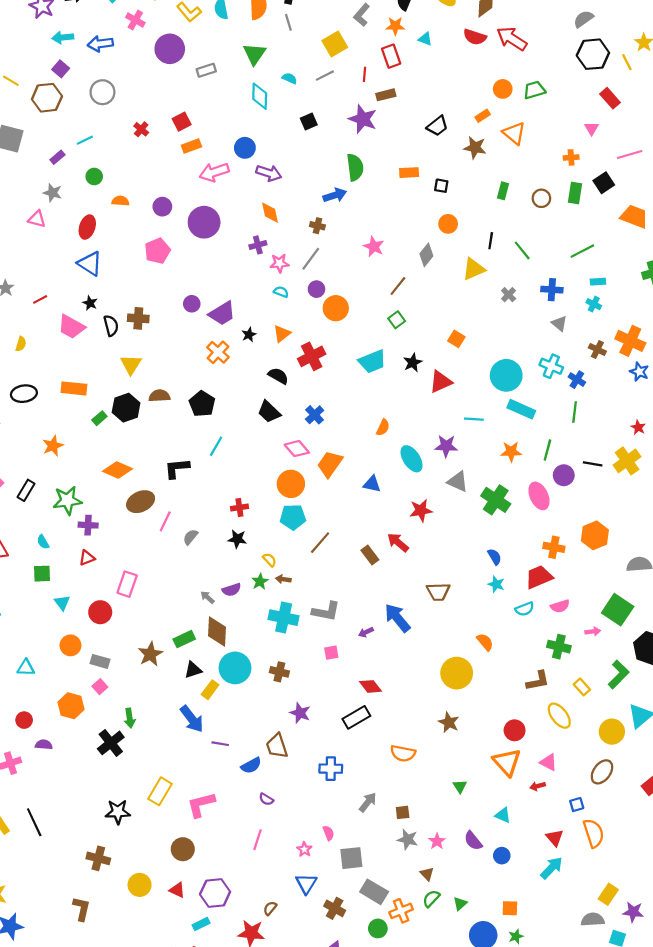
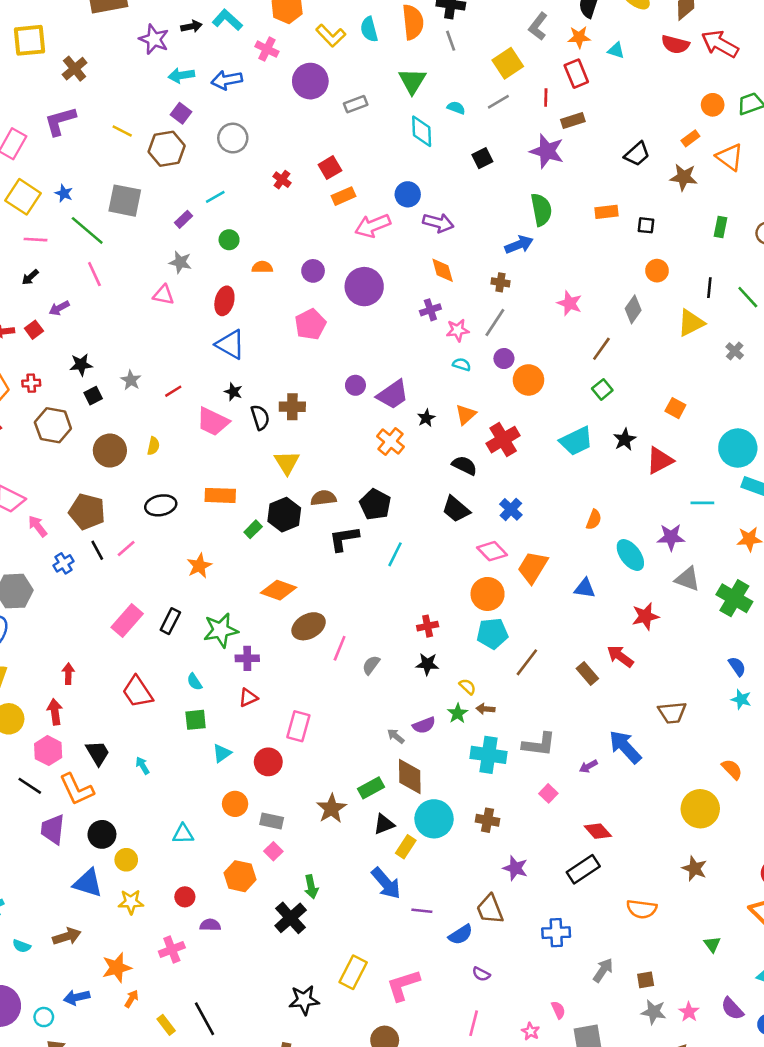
black L-shape: (177, 468) -> (344, 539), moved
cyan triangle: (62, 603) -> (222, 753), turned 35
pink square: (331, 653) -> (548, 793), turned -32

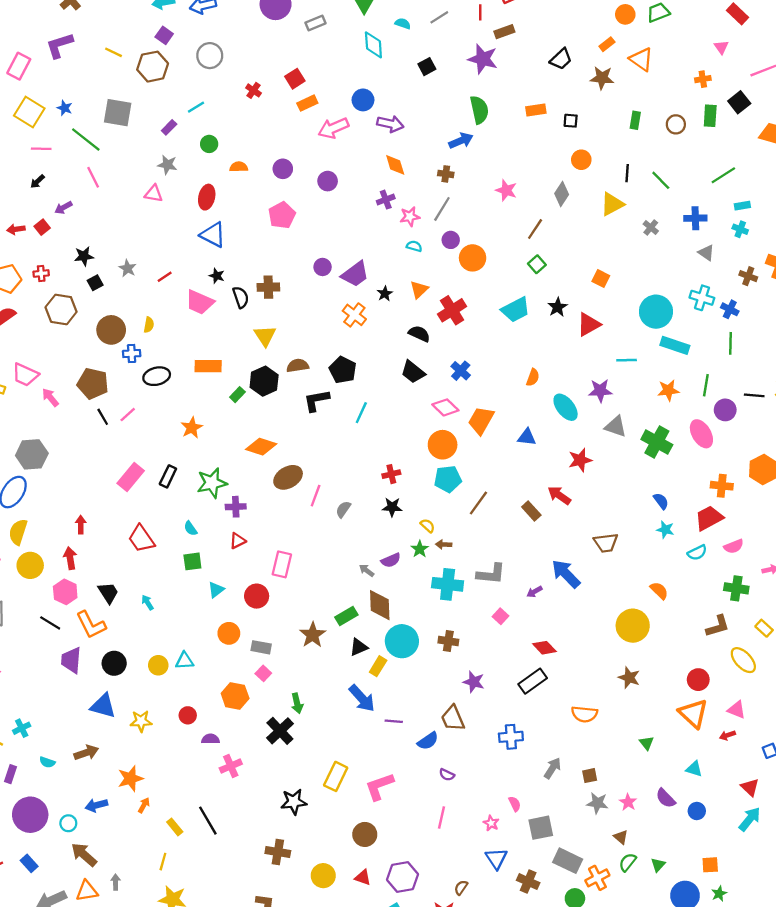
purple circle: (364, 287) -> (328, 181), size x0.6
blue cross: (63, 563) -> (132, 354), moved, turned 30
yellow circle: (126, 860) -> (158, 665), moved
pink cross: (172, 950) -> (231, 766), moved

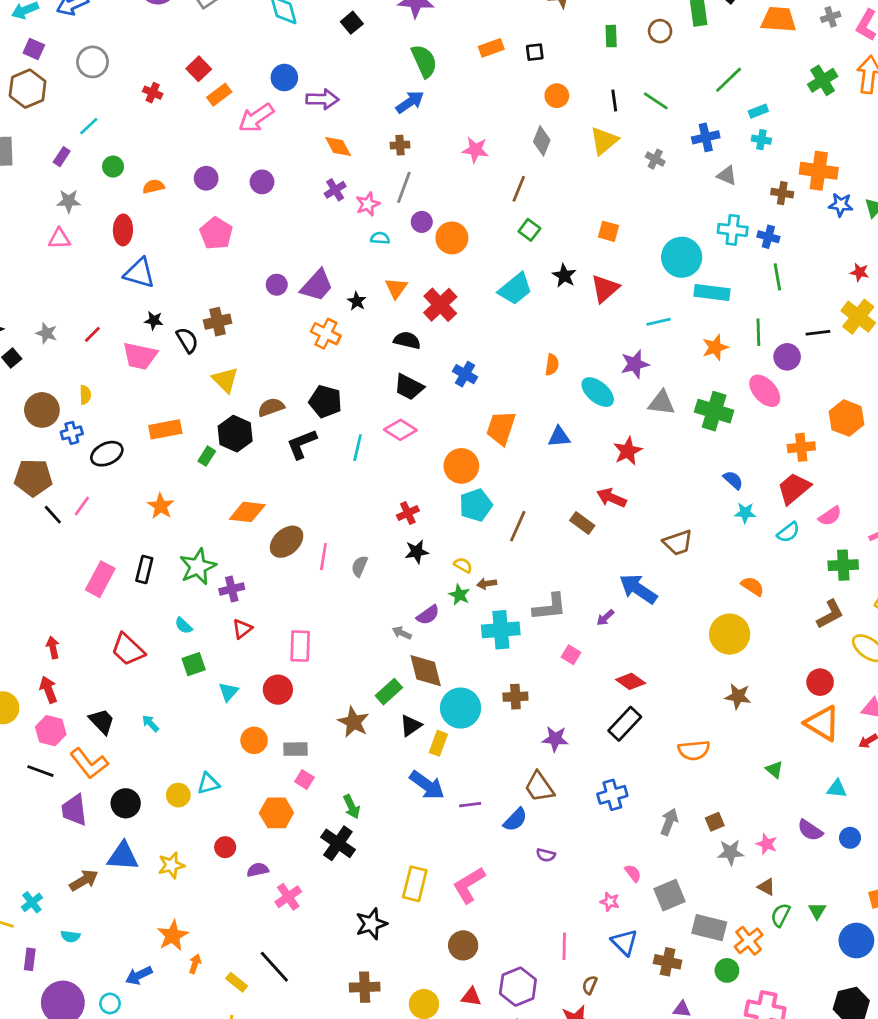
pink diamond: (445, 407) -> (400, 430), moved
brown arrow: (86, 753) -> (84, 880), moved
pink line: (441, 818) -> (564, 946), moved

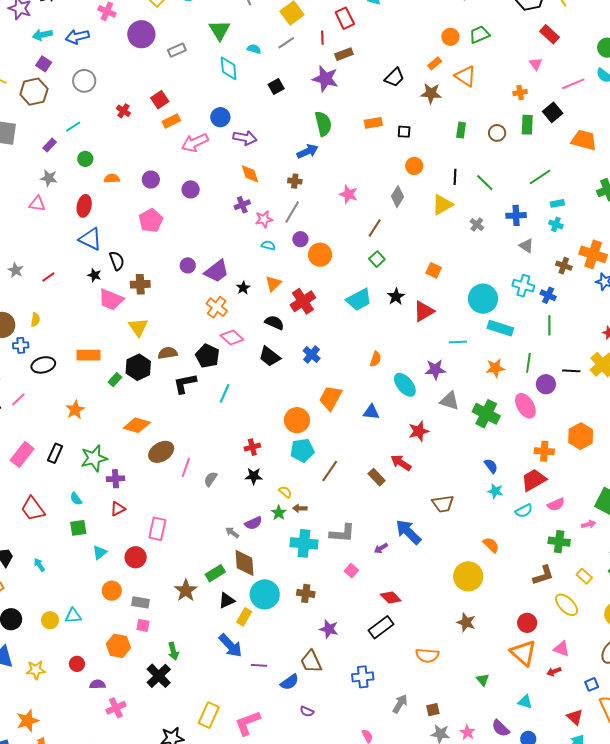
black semicircle: (187, 340) -> (117, 261), moved
pink trapezoid: (140, 356) -> (111, 300), moved
pink diamond: (400, 430) -> (232, 338), moved
pink square: (304, 779) -> (143, 625), turned -32

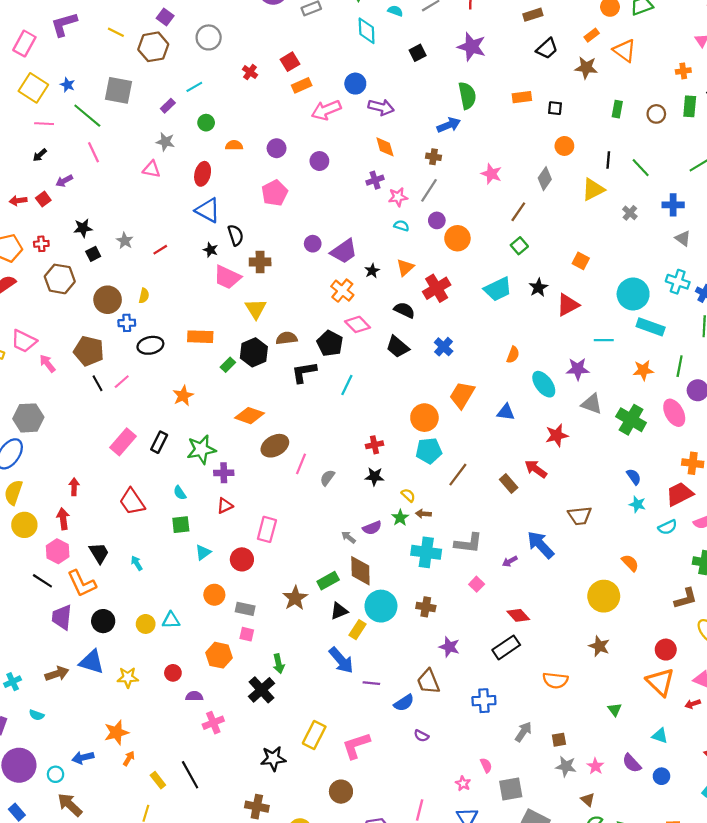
brown rectangle: (344, 54) -> (533, 15), moved

